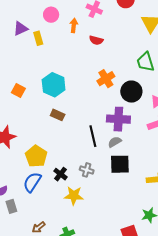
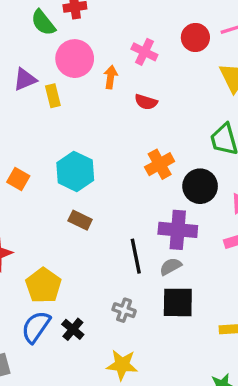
pink circle: (51, 15) -> (75, 59), size x1.5
black cross: (60, 174) -> (73, 329), moved
yellow star: (74, 196) -> (122, 365), moved

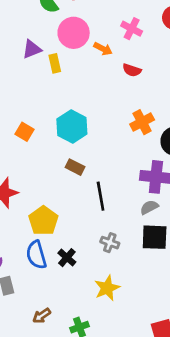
orange arrow: (111, 77) -> (103, 49), turned 108
black line: (136, 256) -> (101, 196), moved
blue semicircle: (36, 327) -> (36, 255), turned -52
yellow star: (122, 365) -> (107, 288), turned -30

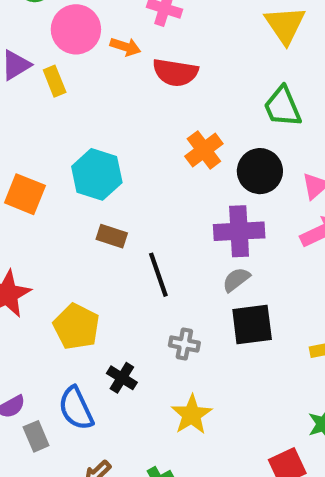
red semicircle: (132, 70) -> (175, 72), size x1.5
orange square: (24, 132) -> (25, 194), size x1.4
blue semicircle: (36, 255) -> (76, 408), moved

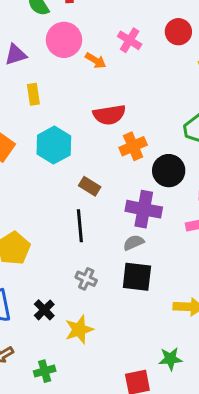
red semicircle: (175, 72) -> (109, 115), moved, turned -32
yellow rectangle: (55, 81) -> (33, 94), moved
brown rectangle: (112, 236) -> (90, 186), moved
black cross: (122, 378) -> (44, 310), moved

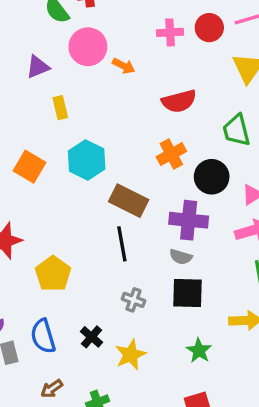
pink cross: (130, 40) -> (170, 32), moved, turned -30
red semicircle: (109, 115) -> (179, 101), moved
brown rectangle: (90, 186) -> (129, 201), size x1.6
gray semicircle: (134, 243) -> (181, 257), turned -135
green star: (170, 359) -> (199, 351), moved, turned -30

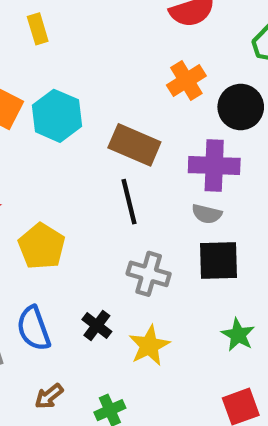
cyan hexagon: (87, 160) -> (57, 116), moved
gray cross: (133, 300) -> (149, 274), size x1.4

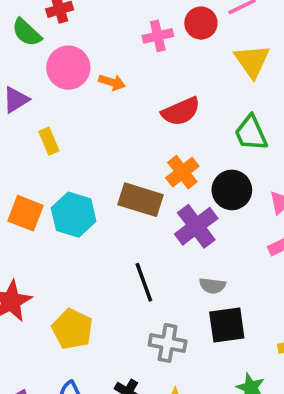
brown rectangle: (134, 145) -> (140, 200), moved
purple cross: (214, 166) -> (196, 226), moved, turned -33

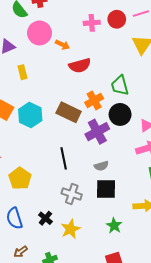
red semicircle: (181, 111) -> (80, 65), moved
green trapezoid: (251, 133) -> (120, 86), moved
gray semicircle: (212, 286) -> (101, 166), turned -32

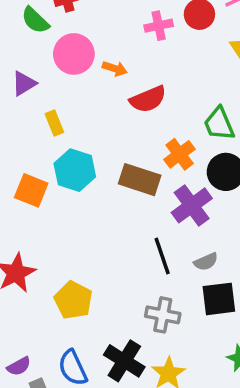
cyan hexagon: (30, 115) -> (75, 170), moved
black line: (64, 158) -> (162, 256), moved
black cross: (45, 218) -> (124, 361), size x1.6

